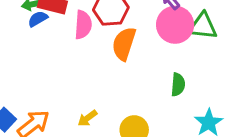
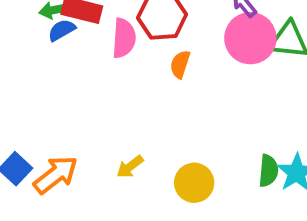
orange semicircle: (124, 44) -> (180, 64), size x0.6
green semicircle: (178, 85) -> (268, 171), moved

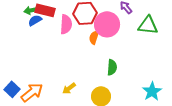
pink circle: (250, 38) -> (107, 24), moved
green semicircle: (268, 171) -> (112, 67), moved

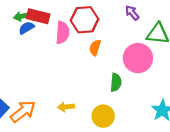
pink circle: (107, 24) -> (138, 58), moved
yellow arrow: (69, 88) -> (66, 107), turned 32

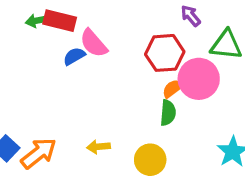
red hexagon: (85, 20) -> (165, 53), moved
blue semicircle: (26, 28) -> (74, 56), moved
pink semicircle: (62, 33) -> (94, 43), turned 135
orange semicircle: (95, 48) -> (173, 89), moved, turned 35

